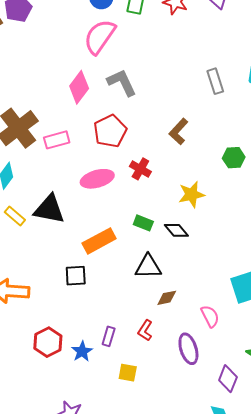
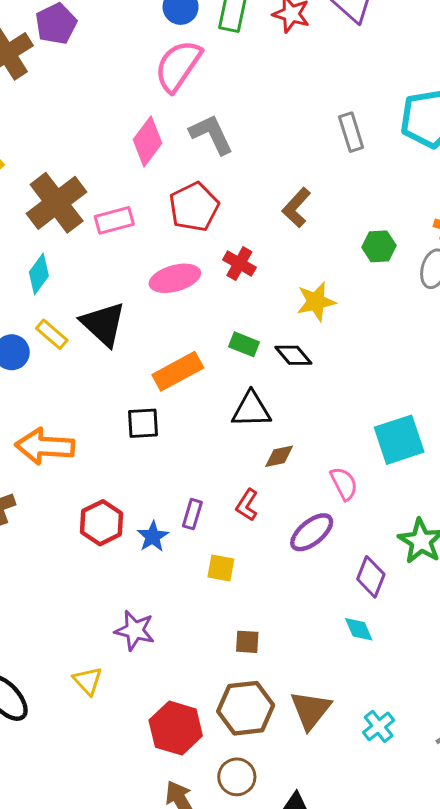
black triangle: (49, 209) -> (103, 324), turned 32
purple ellipse: (188, 349) -> (312, 532), turned 68

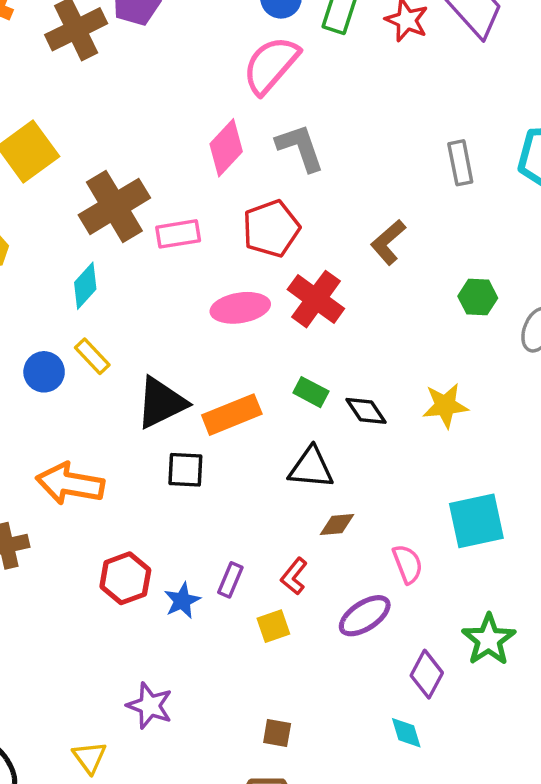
red cross: (239, 264) -> (316, 299), size x1.5
yellow star: (316, 302) -> (445, 406), moved
black triangle: (103, 324) -> (161, 403), moved, turned 45
yellow square: (221, 568) -> (273, 626), moved, turned -36

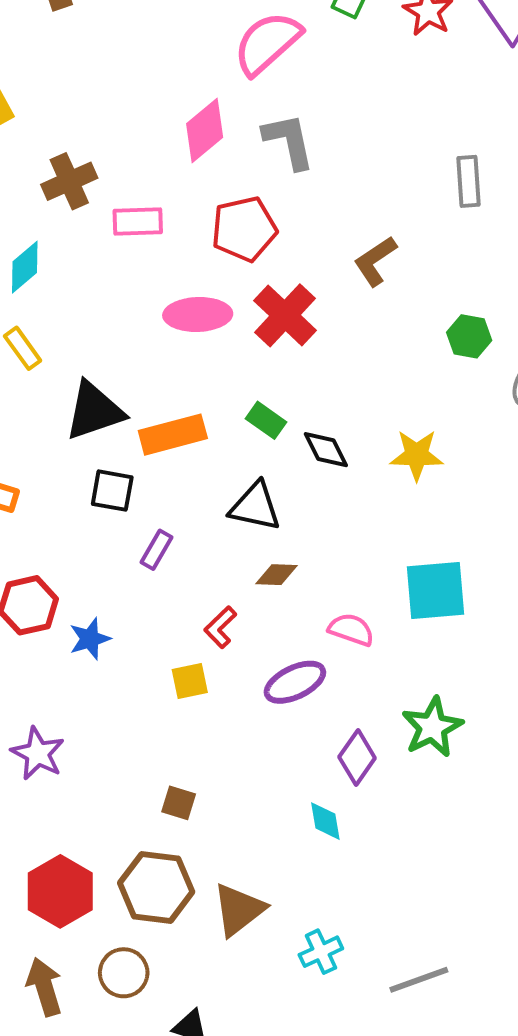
brown cross: (114, 206) -> (69, 181), size x0.7
pink semicircle: (408, 564) -> (351, 630), turned -57
purple rectangle: (230, 580) -> (156, 550), moved

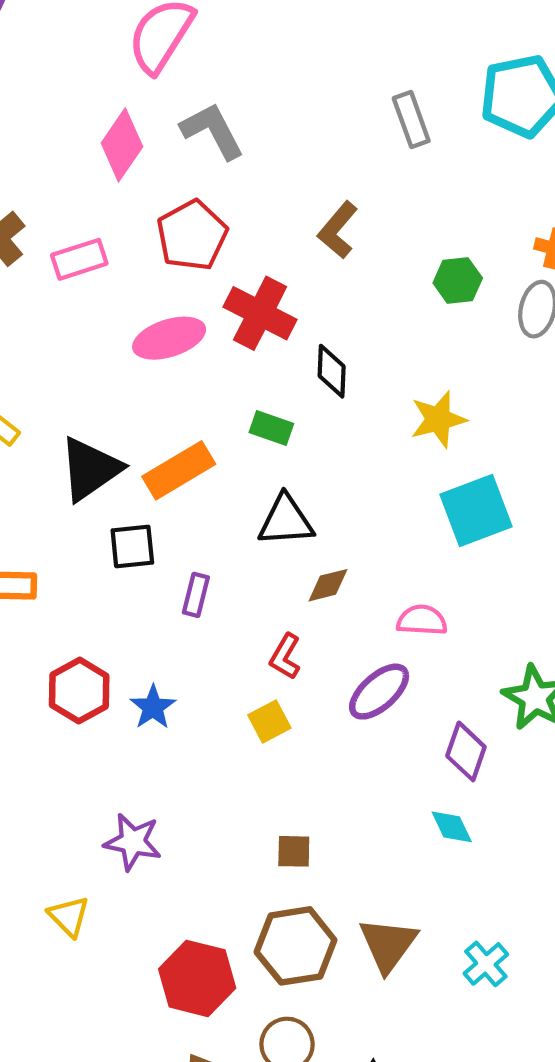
black diamond: (326, 450) -> (332, 371), moved, turned 45
cyan square: (435, 590) -> (476, 511), moved

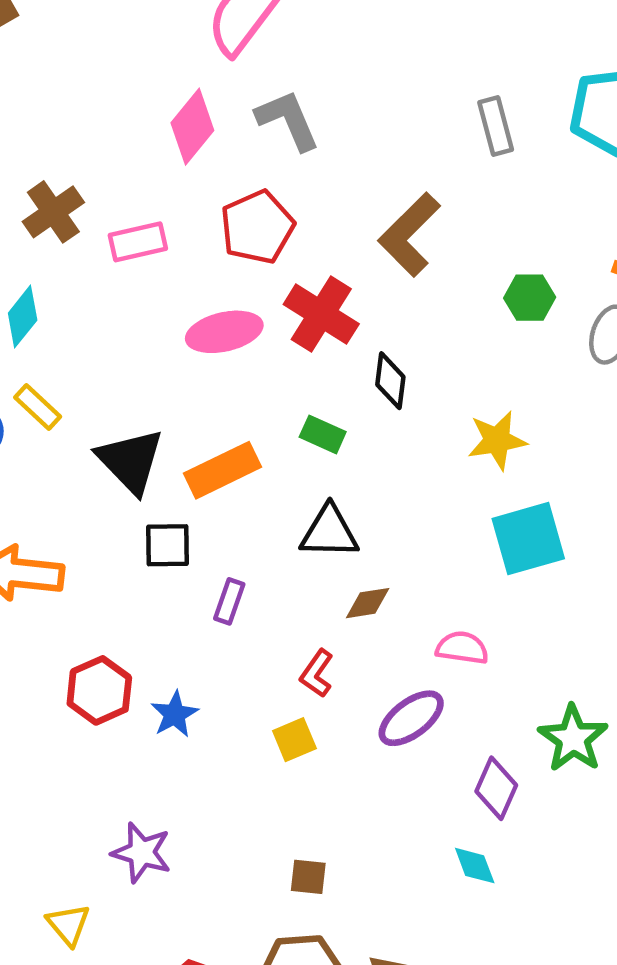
brown L-shape: (338, 230) -> (409, 234), size x1.4
black triangle: (90, 469) -> (130, 461), turned -44

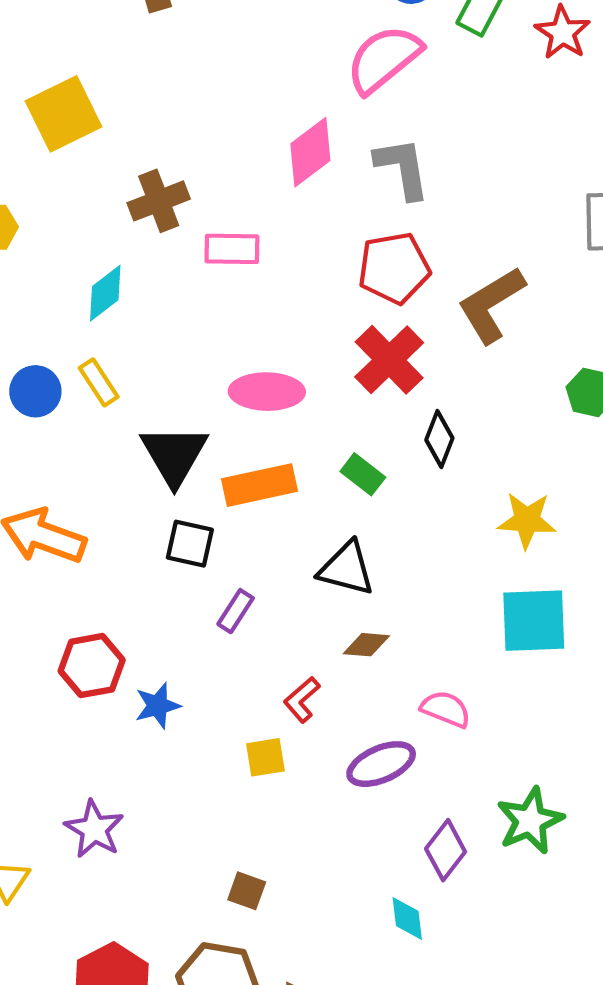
red pentagon: (257, 227) -> (394, 268), moved
pink ellipse: (224, 332) -> (267, 392), moved

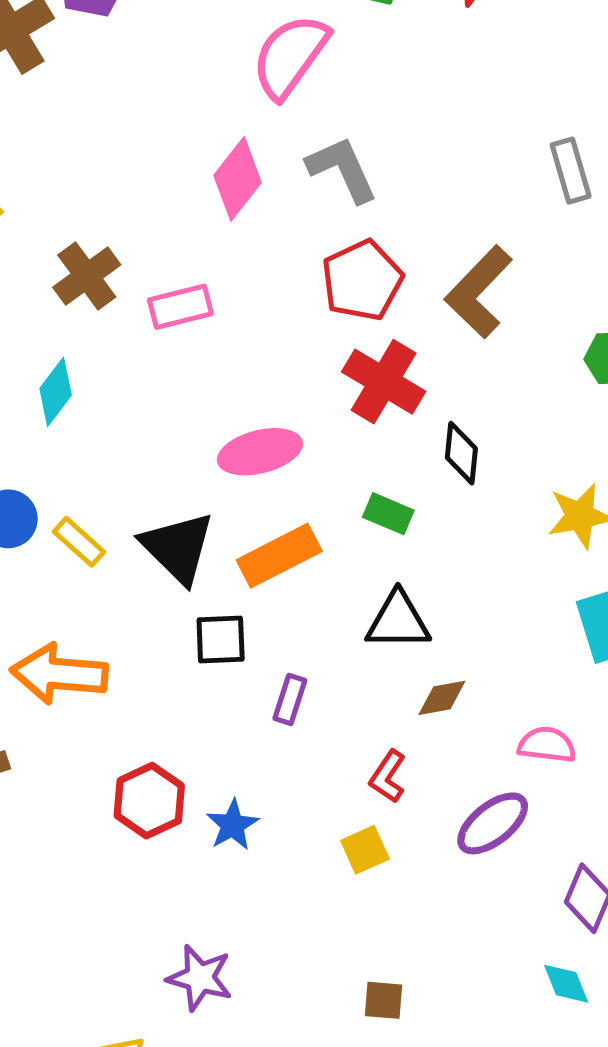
yellow rectangle: (99, 382) -> (79, 542), moved

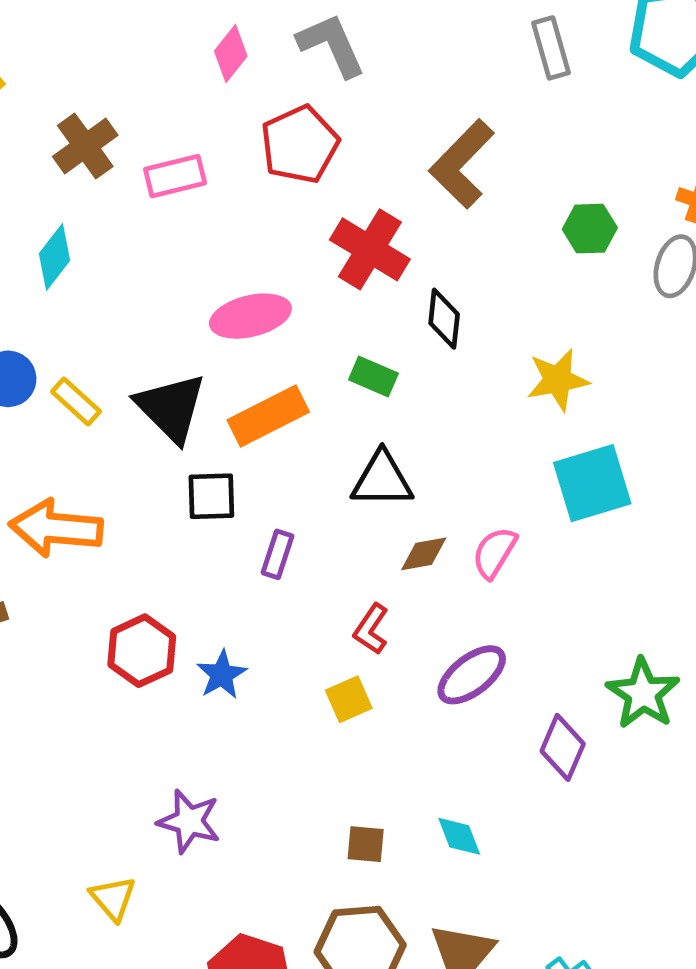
pink diamond: (238, 179) -> (231, 54), size x0.7
red pentagon: (362, 280) -> (300, 144), moved
pink semicircle: (547, 745) -> (494, 553), moved, turned -66
cyan diamond: (566, 984) -> (459, 836), moved

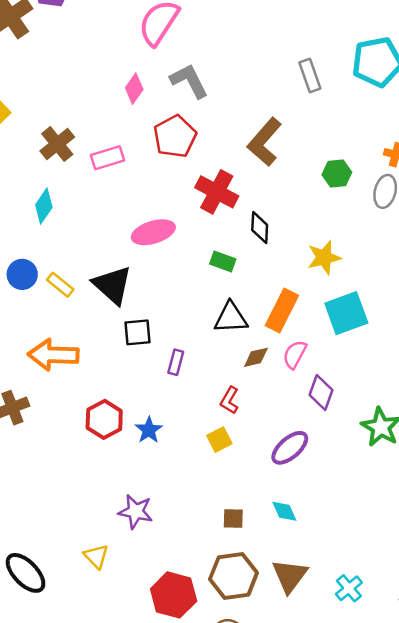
orange rectangle: (268, 416) -> (282, 311), moved, turned -33
purple ellipse: (472, 675) -> (290, 448), moved
purple diamond: (563, 747) -> (321, 392), moved

